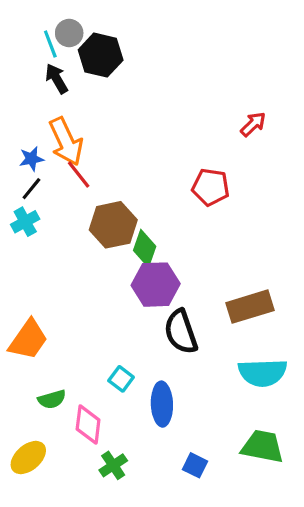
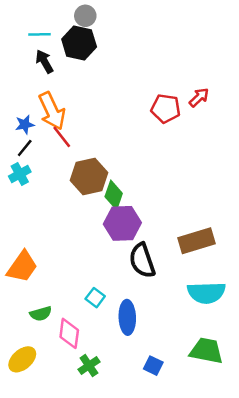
gray circle: (69, 33) -> (85, 16), moved
cyan line: (50, 44) -> (40, 34), turned -70
red pentagon: (211, 187) -> (166, 108), moved

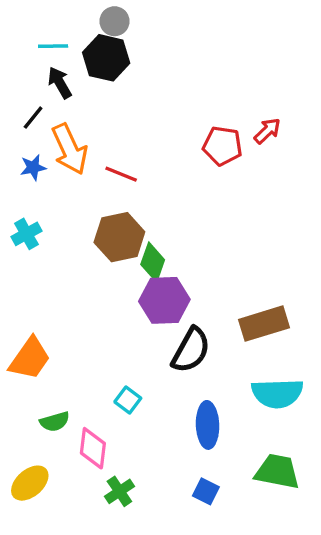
red line: (62, 137) -> (121, 174), moved, turned -30
black line: (25, 148) -> (33, 118), moved
black semicircle: (142, 260) -> (191, 350), turned -132
blue ellipse: (127, 317) -> (208, 425), moved

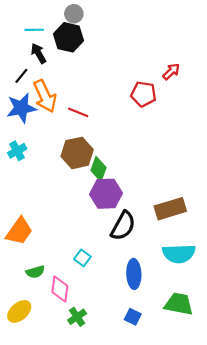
red arrow: (267, 131) -> (171, 72), moved
blue star: (33, 167) -> (21, 108), size x1.8

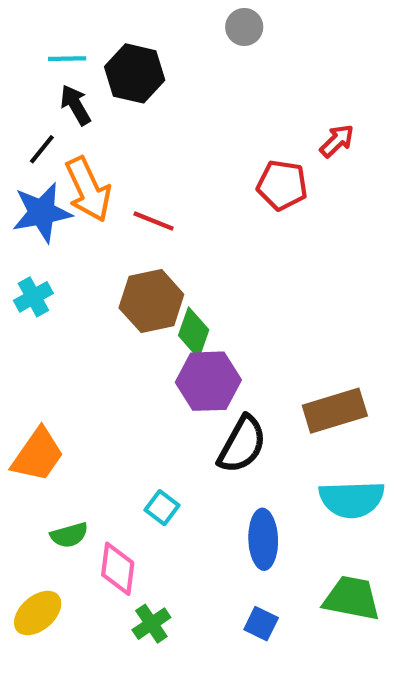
gray circle: (74, 14) -> (244, 27), moved

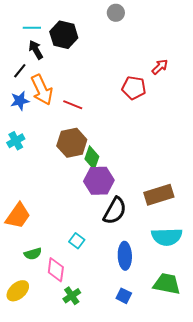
blue star: (42, 213) -> (20, 101), size x0.7

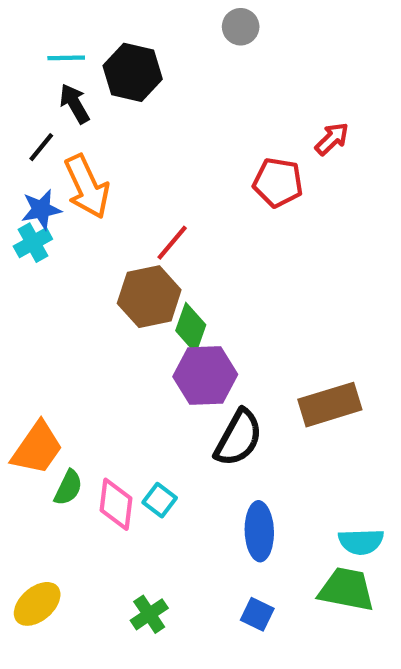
red line: (73, 105) -> (172, 243), moved, turned -72
cyan cross: (16, 141) -> (33, 243), moved
cyan semicircle: (167, 237) -> (361, 542), moved, size x0.7
green semicircle: (33, 254) -> (68, 488), moved, turned -48
pink diamond: (56, 270) -> (116, 504), moved

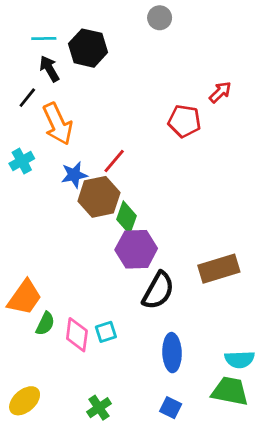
blue star: (41, 209) -> (74, 175), moved
cyan square: (160, 500) -> (106, 332), turned 35

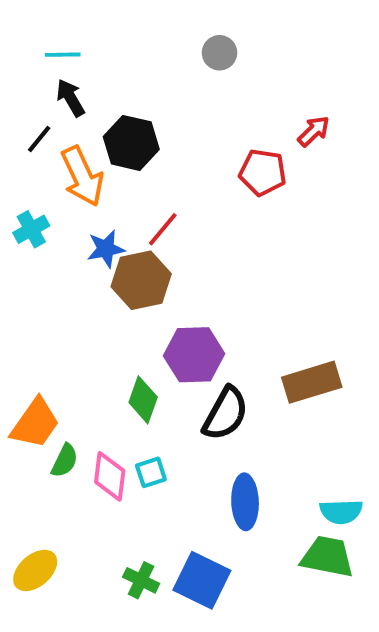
gray circle: (160, 18) -> (220, 53), moved
black hexagon: (88, 48) -> (131, 143), moved
green diamond: (127, 218) -> (143, 400), moved
green cross: (99, 408) -> (141, 580), turned -30
blue square: (171, 408) -> (202, 580), moved, size x1.8

